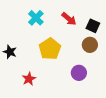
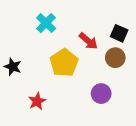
red arrow: (69, 19) -> (88, 41), moved

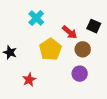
brown circle: (115, 58) -> (83, 49), moved

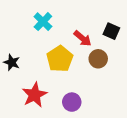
purple circle: (80, 74) -> (72, 102), moved
red star: (29, 80) -> (35, 95), size x1.5

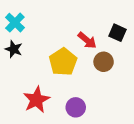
cyan cross: (43, 22) -> (15, 23), moved
black star: (12, 62) -> (14, 49), moved

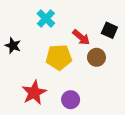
cyan cross: (15, 23) -> (46, 18), moved
yellow pentagon: (63, 62) -> (59, 57), turned 30

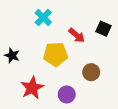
black star: (13, 46) -> (12, 55), moved
brown circle: (96, 57) -> (91, 72), moved

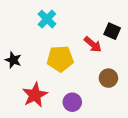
red arrow: (77, 35) -> (93, 44), moved
brown circle: (91, 72) -> (108, 78), moved

